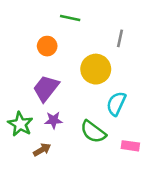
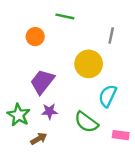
orange circle: (47, 46) -> (35, 37), moved

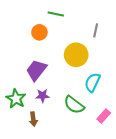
orange circle: (35, 37) -> (39, 32), moved
pink rectangle: (121, 135) -> (104, 116), turned -56
brown arrow: (39, 139) -> (33, 119), turned 112

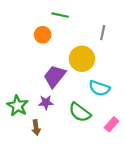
purple trapezoid: (36, 70) -> (55, 76), moved
cyan semicircle: (92, 82) -> (99, 88), turned -96

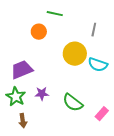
purple trapezoid: (55, 76) -> (22, 70), moved, turned 30
cyan semicircle: (99, 88) -> (98, 65), moved
brown arrow: (36, 128) -> (23, 121), moved

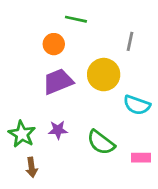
cyan semicircle: (98, 65) -> (137, 105), moved
purple trapezoid: (22, 70) -> (58, 81), moved
pink rectangle: (102, 114) -> (141, 158), turned 48

